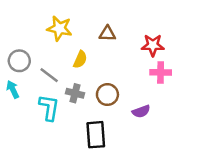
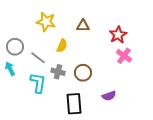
red star: (153, 45) -> (118, 35), turned -30
pink cross: (161, 72) -> (124, 56), turned 35
purple semicircle: (141, 111) -> (109, 96), moved

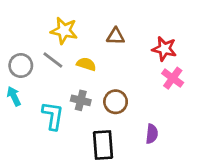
red star: (118, 35) -> (164, 49), turned -30
yellow semicircle: (62, 46) -> (86, 64), turned -96
gray line: (38, 58) -> (53, 60), moved
purple semicircle: (109, 96) -> (152, 134), turned -64

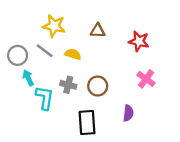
pink cross: (173, 78) -> (146, 79), moved
cyan arrow: (14, 96) -> (28, 78), moved

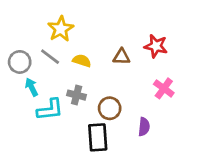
yellow star: (54, 26) -> (61, 29), turned 30
brown triangle: (98, 31) -> (122, 57), moved
brown circle: (98, 86) -> (110, 108), moved
cyan L-shape: (45, 98) -> (50, 110), turned 75

